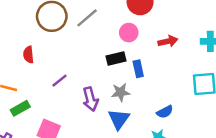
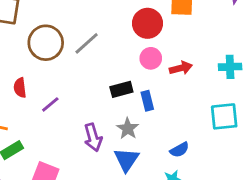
pink circle: (129, 33) -> (151, 58), moved
purple line: (60, 81) -> (50, 104), moved
gray star: (121, 92) -> (128, 129), turned -30

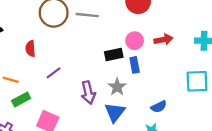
gray line: (87, 43) -> (87, 15), turned 45
pink circle: (151, 58) -> (135, 41), moved
purple line: (50, 104) -> (54, 73), moved

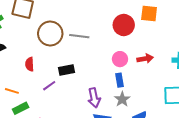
black rectangle: (114, 54) -> (67, 70), moved
gray star: (117, 87) -> (122, 99), moved
purple arrow: (88, 93) -> (94, 98), moved

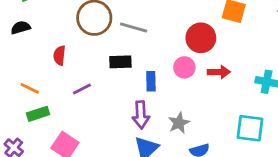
red circle: (124, 25) -> (201, 38), moved
black rectangle: (67, 70) -> (120, 62), moved
blue rectangle: (120, 80) -> (151, 81), moved

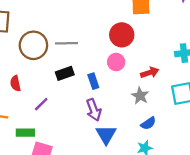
red arrow: (219, 72) -> (150, 73), moved
green rectangle: (38, 114) -> (25, 133), moved, turned 36
gray star: (179, 123) -> (140, 96), moved

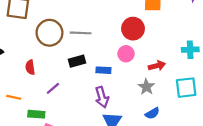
blue rectangle: (93, 81) -> (103, 70), turned -72

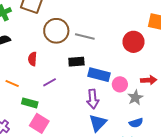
pink circle: (126, 54) -> (120, 84), moved
blue rectangle: (103, 70) -> (99, 75), size x1.5

